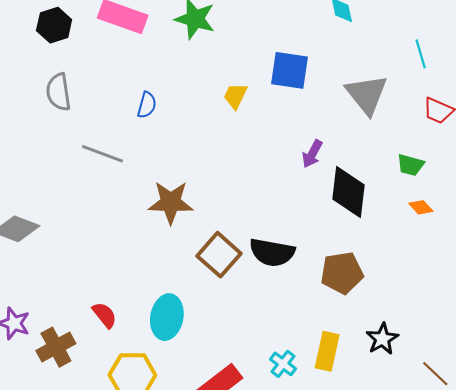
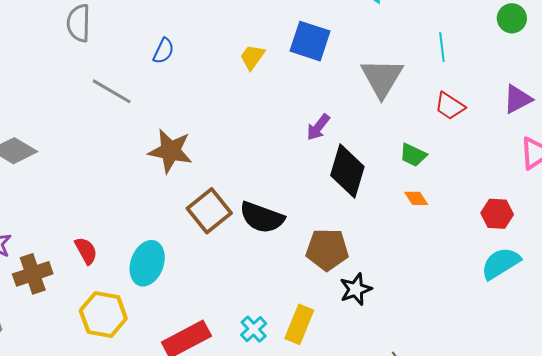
black star: (382, 339) -> (356, 289), moved

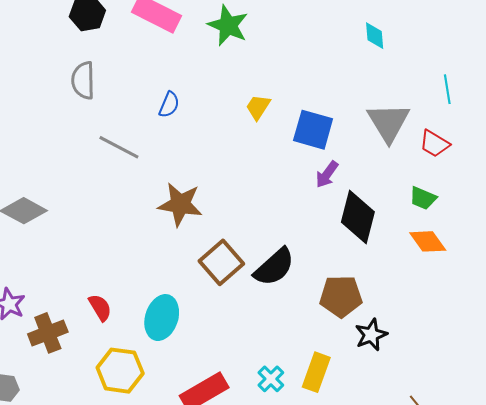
blue square: (310, 41) -> (313, 130), moved
red trapezoid: (450, 106) -> (435, 144), moved
orange diamond: (416, 198) -> (428, 241), size x1.5
black semicircle: (262, 217) -> (274, 267), turned -60

